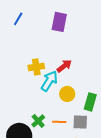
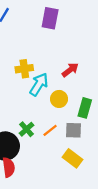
red arrow: (64, 66) -> (70, 70), moved
orange line: (59, 122) -> (50, 130), turned -40

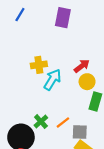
yellow circle: (59, 99) -> (87, 82), moved
gray square: (74, 130) -> (80, 132), moved

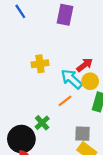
blue line: (20, 15) -> (20, 11), turned -64
cyan arrow: (52, 80) -> (72, 79), moved, turned -80
orange line: (63, 123) -> (65, 101), moved

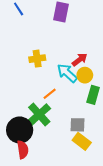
orange line: (65, 101) -> (50, 94), moved
green cross: (42, 123) -> (39, 114), size x1.6

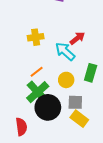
yellow circle: (85, 75) -> (66, 80), moved
orange line: (50, 94) -> (37, 72), moved
black circle: (20, 130) -> (48, 107), moved

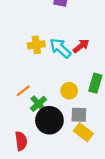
cyan arrow: (65, 51) -> (60, 48), moved
orange line: (37, 72) -> (23, 91), moved
green cross: (38, 92) -> (39, 104), size x0.7

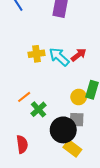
yellow circle: (69, 91) -> (79, 97), moved
black circle: (49, 120) -> (63, 130), moved
yellow rectangle: (83, 132) -> (72, 148), moved

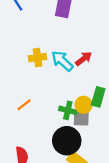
green cross: (39, 109) -> (68, 110), moved, turned -35
gray square: (77, 120) -> (81, 118), moved

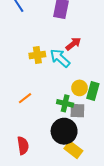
red arrow: (84, 59) -> (73, 44), moved
yellow circle: (84, 105) -> (80, 88), moved

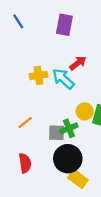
green cross: (65, 103) -> (69, 128), turned -35
gray square: (77, 111) -> (57, 133), moved
red semicircle: (23, 146) -> (25, 163), moved

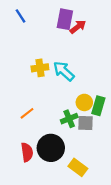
red arrow: (78, 63) -> (78, 27), moved
gray square: (57, 133) -> (85, 123), moved
black circle: (68, 159) -> (51, 148), moved

